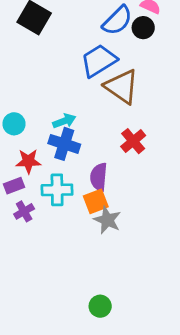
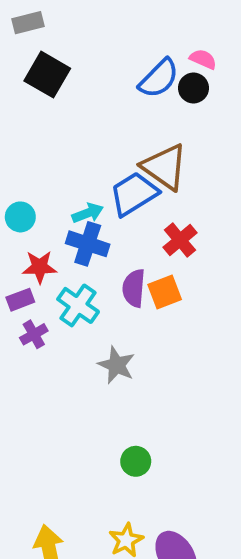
blue trapezoid: (99, 61) -> (134, 194), moved
cyan cross: (57, 190) -> (78, 305), turned 36
orange square: (96, 201) -> (165, 292), moved
gray star: (107, 220) -> (116, 365), moved

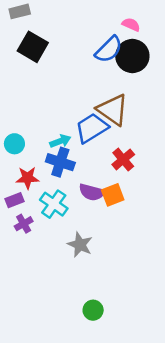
pink semicircle: (203, 59) -> (131, 25), moved
black circle: (193, 88) -> (132, 56), size x1.6
purple semicircle: (134, 288) -> (92, 192), turned -80

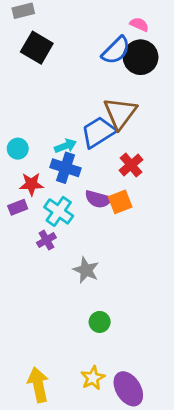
brown triangle: (113, 110) -> (120, 113), turned 32
purple cross: (24, 224) -> (46, 240), moved
gray star: (80, 245) -> (86, 270), moved

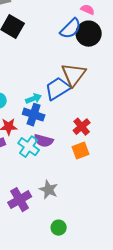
red cross: (131, 165) -> (82, 127), moved
purple semicircle: (98, 199) -> (44, 141), moved
orange square: (120, 202) -> (81, 151), moved
purple cross: (46, 240) -> (20, 200), moved, size x1.6

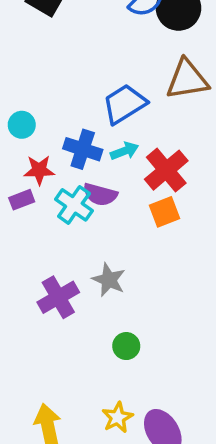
brown triangle: (74, 75) -> (187, 80), moved, turned 44
cyan arrow: (34, 99) -> (124, 151), moved
red cross: (82, 127) -> (166, 170), size x1.4

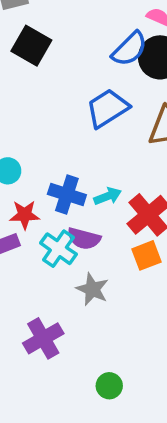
blue trapezoid: (124, 104) -> (108, 108), moved
gray star: (109, 280) -> (92, 289), moved

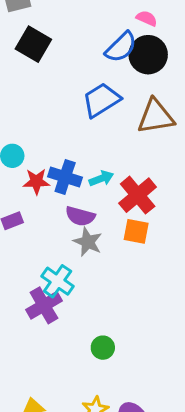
red star: (25, 215) -> (36, 181), moved
cyan cross: (58, 249) -> (58, 281), moved
orange square: (146, 255) -> (136, 231), turned 32
gray star: (92, 289) -> (88, 242), moved

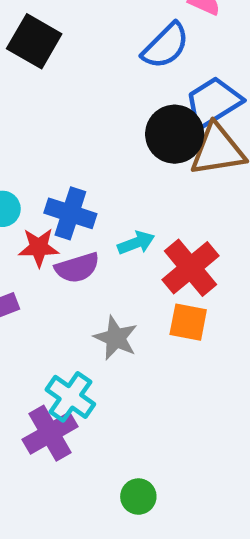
black circle: (148, 55) -> (175, 134), moved
blue trapezoid: (101, 100) -> (213, 102), moved
blue cross: (65, 177) -> (70, 213), moved
purple semicircle: (80, 216) -> (77, 268), moved, turned -32

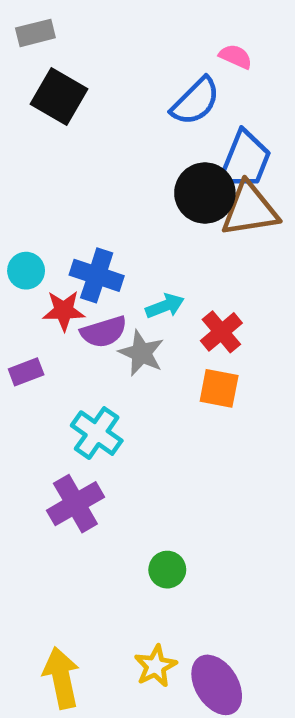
blue trapezoid: (213, 102) -> (245, 160), turned 144
red cross: (190, 268) -> (221, 332), size x0.7
gray star: (116, 338) -> (141, 353), moved
cyan cross: (70, 397) -> (97, 433), moved

